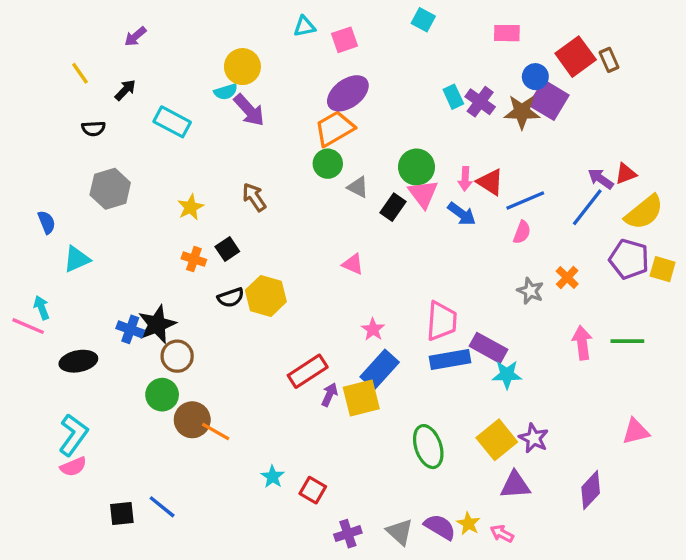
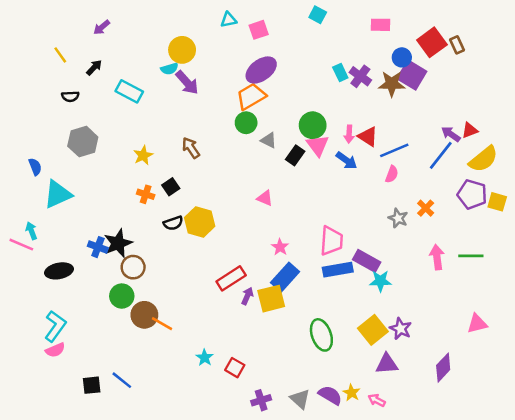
cyan triangle: (77, 259) -> (58, 194), size x1.4

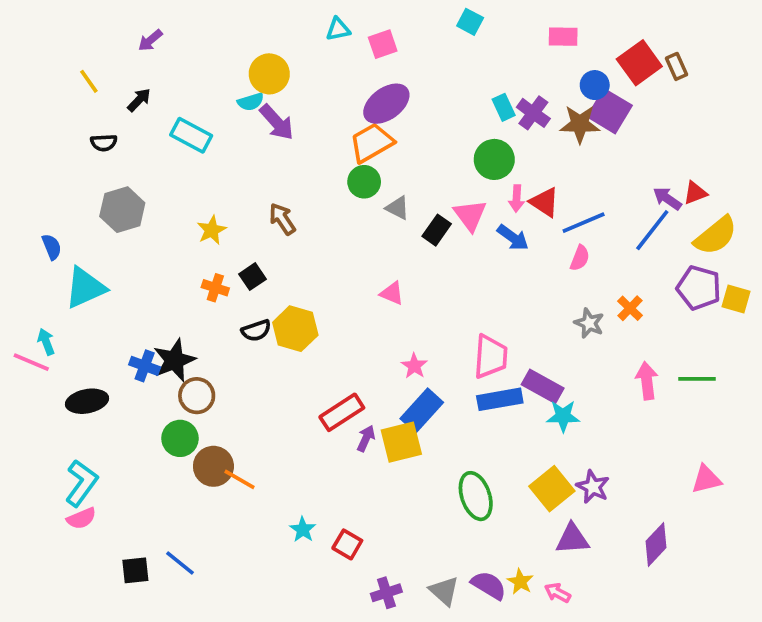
green circle: (313, 125) -> (494, 159), moved

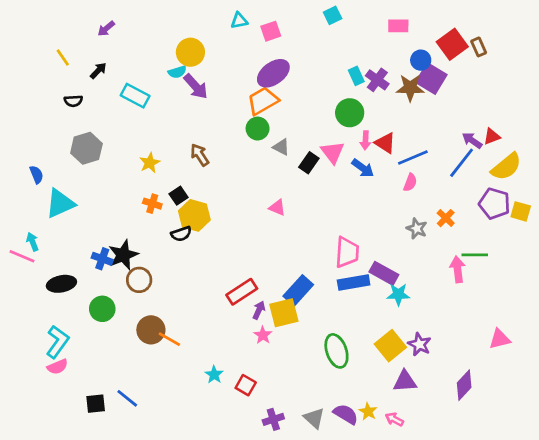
cyan square: (470, 22) -> (333, 15), turned 36
yellow hexagon: (295, 329) -> (194, 215), moved
pink star: (414, 366) -> (263, 335), moved
green line: (697, 379) -> (475, 255), moved
green circle: (180, 438) -> (102, 309), moved

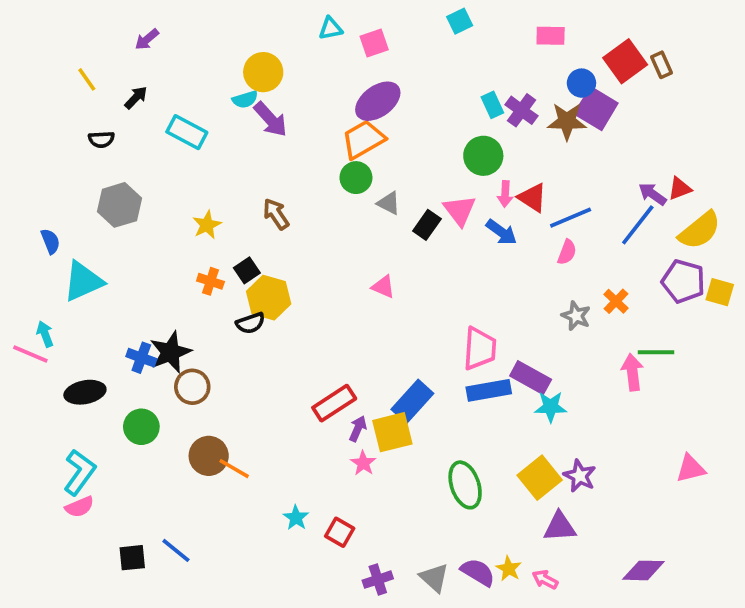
purple diamond: (464, 385) -> (643, 570), moved, turned 48

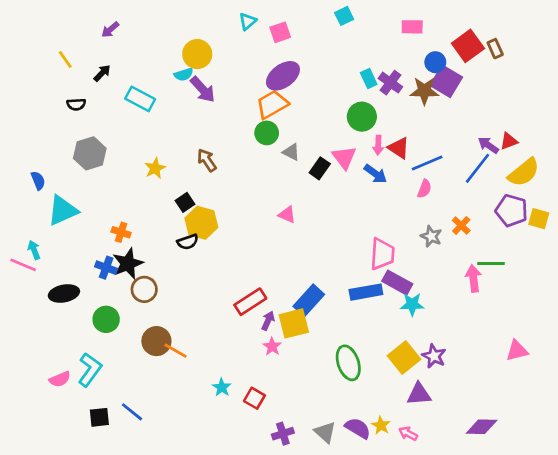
cyan triangle: (331, 28) -> (248, 21), turned -30
orange cross: (210, 281) -> (121, 232), moved
pink trapezoid: (480, 349) -> (382, 254), moved
cyan L-shape: (80, 472) -> (90, 370), moved

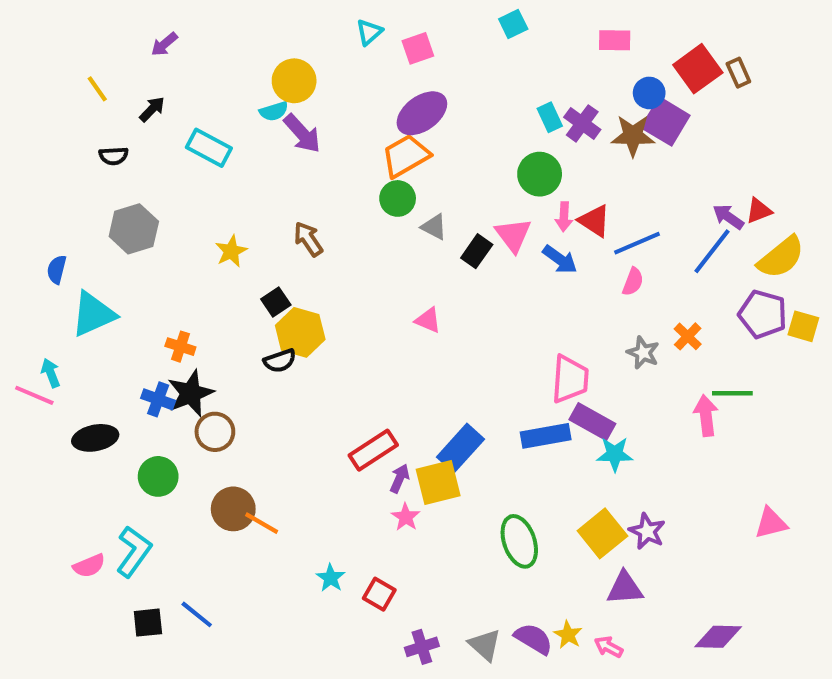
blue semicircle: (38, 181) -> (57, 269), turned -144

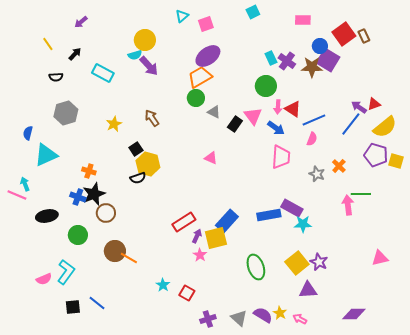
pink trapezoid: (570, 379) -> (281, 157), moved

